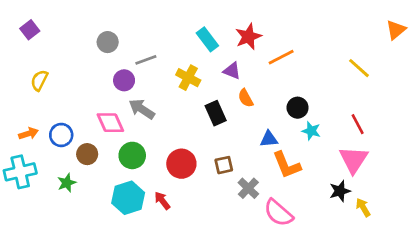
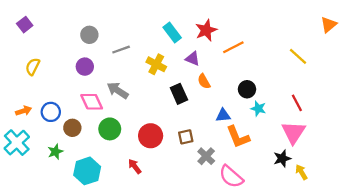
purple circle: (124, 80) -> (85, 67), moved
cyan cross: (20, 172) -> (17, 143), turned -30
cyan hexagon: (128, 198) -> (87, 171), moved

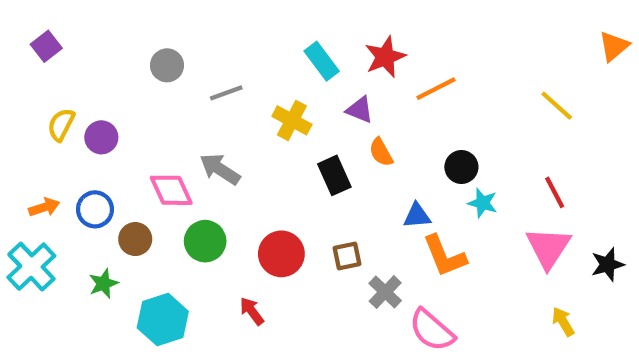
purple circle: (85, 67) -> (101, 137), moved
black star: (282, 158) -> (608, 264), moved

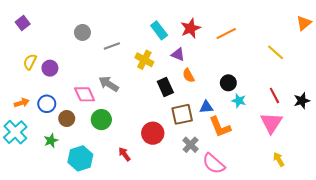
orange line: (436, 89) -> (226, 34), moved
red circle: (281, 254) -> (153, 133), moved
brown square: (347, 256) -> (182, 114), moved, size x1.5
black star: (608, 264) -> (302, 101), moved

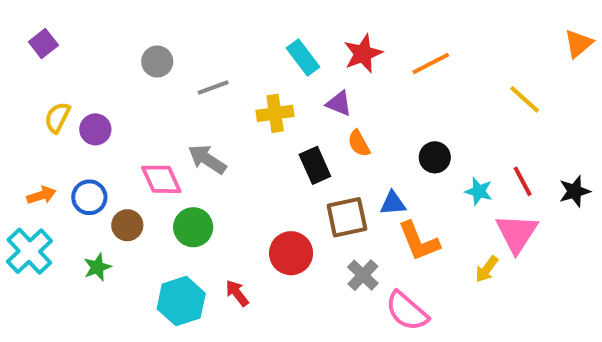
yellow cross: (144, 60) -> (275, 113), turned -36
cyan star: (239, 101) -> (479, 191), moved
cyan hexagon: (80, 158) -> (181, 301), moved
yellow arrow: (279, 159) -> (487, 269), moved, turned -112

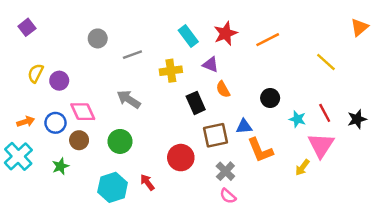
pink diamond: (161, 179) -> (83, 112), moved
pink semicircle: (407, 311) -> (228, 196), moved, size x0.6

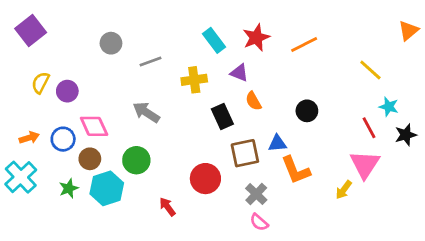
purple square: (27, 27) -> (31, 30), size x1.5
cyan star: (297, 119) -> (389, 107), moved
cyan hexagon: (113, 187) -> (107, 188), moved

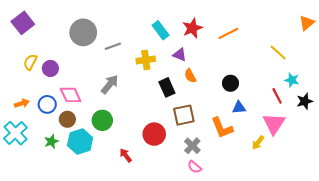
gray circle: (111, 43) -> (83, 32), size x1.6
gray arrow: (146, 112) -> (110, 84), turned 96
blue triangle: (277, 143) -> (239, 108), moved

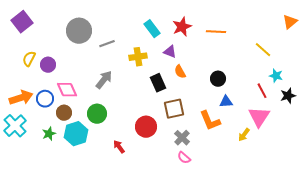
orange line: (228, 33) -> (216, 32), turned 30
orange arrow: (22, 103) -> (21, 98), size x1.6

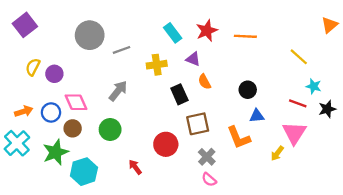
red line: (262, 91) -> (298, 103), turned -42
orange arrow: (21, 98) -> (24, 111), size x0.7
green star: (49, 134) -> (56, 152), size x1.6
cyan hexagon: (76, 134) -> (84, 172), moved

